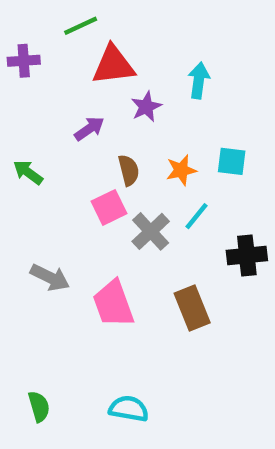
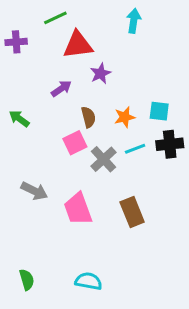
cyan arrow: (199, 80) -> (134, 21), moved
cyan line: (197, 216) -> (135, 149), turned 30
black cross: (247, 256) -> (170, 144), moved

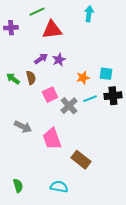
purple star: (100, 74) -> (59, 60), moved
brown semicircle: (88, 117) -> (31, 78), moved
brown rectangle: (132, 212) -> (81, 160), moved, turned -30

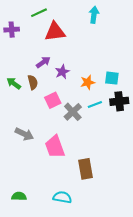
purple star: (59, 60) -> (62, 72), moved
brown rectangle: (81, 160) -> (85, 169), turned 42
green semicircle: (18, 186) -> (19, 196), turned -72

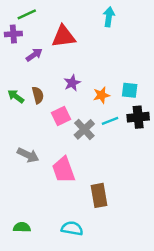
green line: (39, 13) -> (27, 14), moved
purple arrow: (43, 62) -> (34, 55), moved

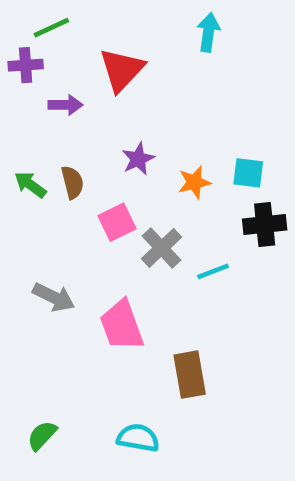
red triangle: (64, 36) -> (122, 70), turned -40
purple arrow: (34, 55) -> (65, 105), turned 35
cyan line: (110, 121) -> (213, 271), moved
green semicircle: (22, 227) -> (42, 435), turned -49

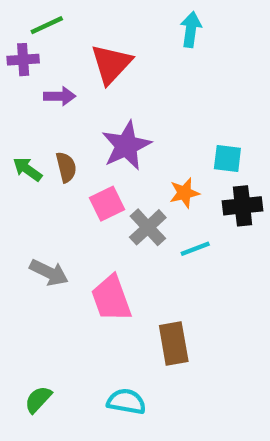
purple star: (138, 159) -> (126, 146), size x1.6
orange star: (194, 182) -> (184, 193), moved

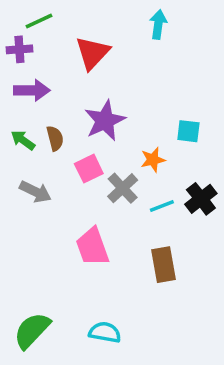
purple arrow: (60, 96) -> (32, 90), moved, size x1.4
black cross: (242, 206) -> (201, 199), moved, turned -32
gray arrow: (49, 273) -> (35, 192), moved
brown rectangle: (174, 343) -> (164, 265), moved
green semicircle: (38, 399) -> (32, 331), size x1.6

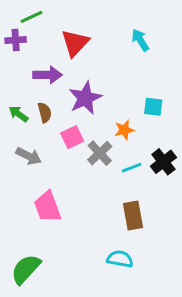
cyan arrow: (158, 24) -> (140, 40), moved, turned -40
purple arrow: (32, 90) -> (47, 75), moved
pink trapezoid: (92, 247) -> (47, 207), moved
cyan semicircle: (105, 332) -> (120, 259), moved

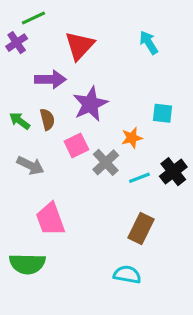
purple cross: (16, 40) -> (17, 43), turned -30
brown rectangle: (133, 215) -> (141, 228), turned 36
green semicircle: (26, 269) -> (27, 264), moved, turned -132

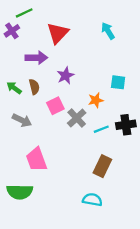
purple star: (90, 104) -> (66, 76), size x0.7
black cross: (173, 172) -> (126, 125), turned 30

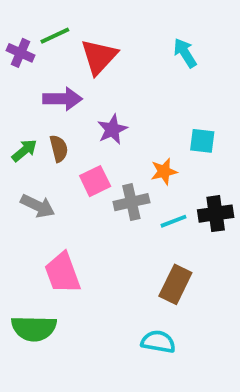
green line: (24, 13) -> (55, 36), moved
purple cross: (12, 31) -> (20, 53), turned -32
green arrow: (14, 88) -> (24, 150), turned 104
gray cross: (77, 118) -> (131, 202), turned 30

